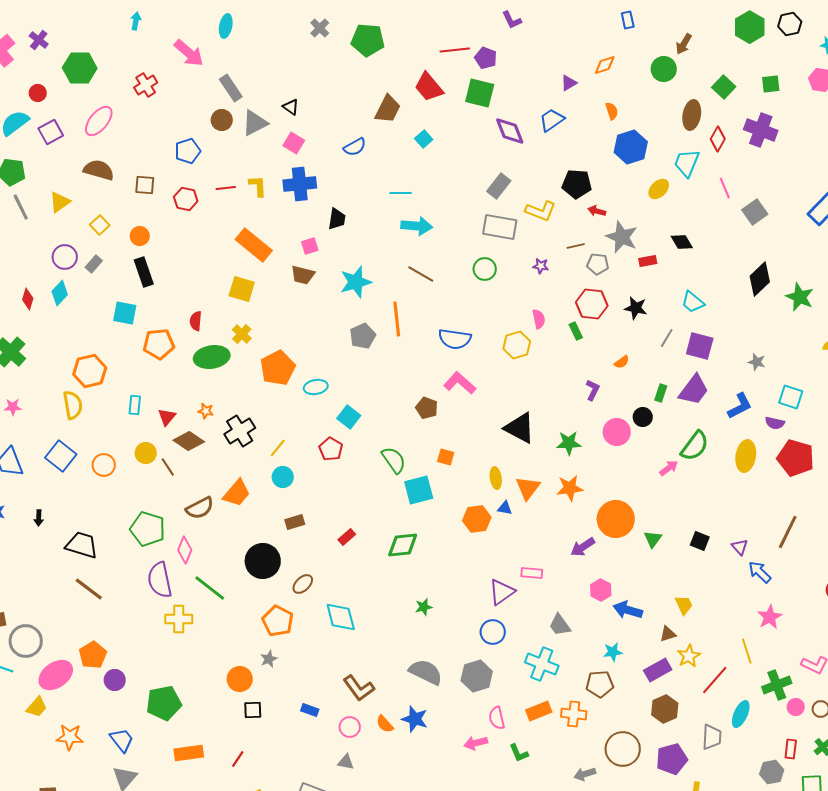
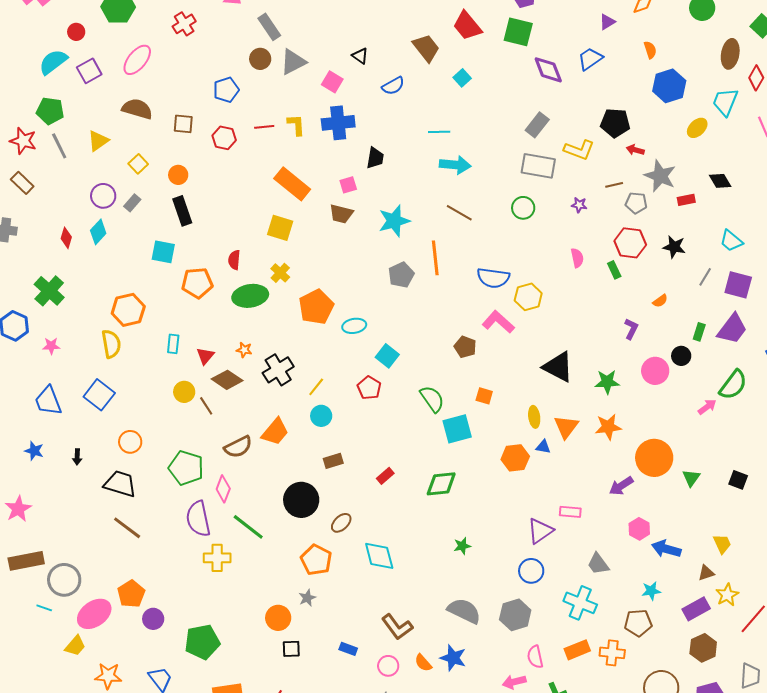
black triangle: (291, 107) -> (360, 56), moved
brown trapezoid: (388, 109) -> (426, 48), turned -64
yellow hexagon: (517, 345) -> (528, 297), moved
orange circle: (104, 465) -> (130, 442), moved

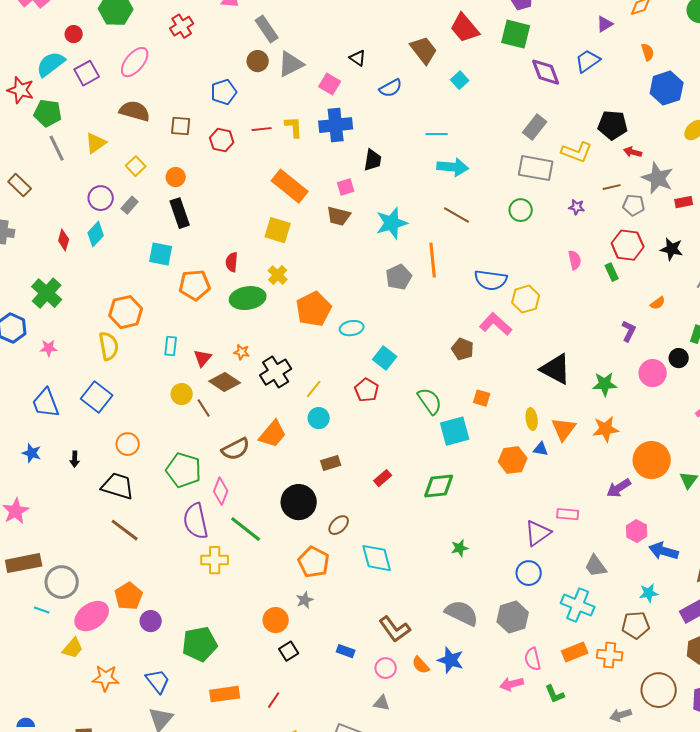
red star: (23, 141) -> (21, 90), moved
black square: (291, 649) -> (289, 651), turned -30

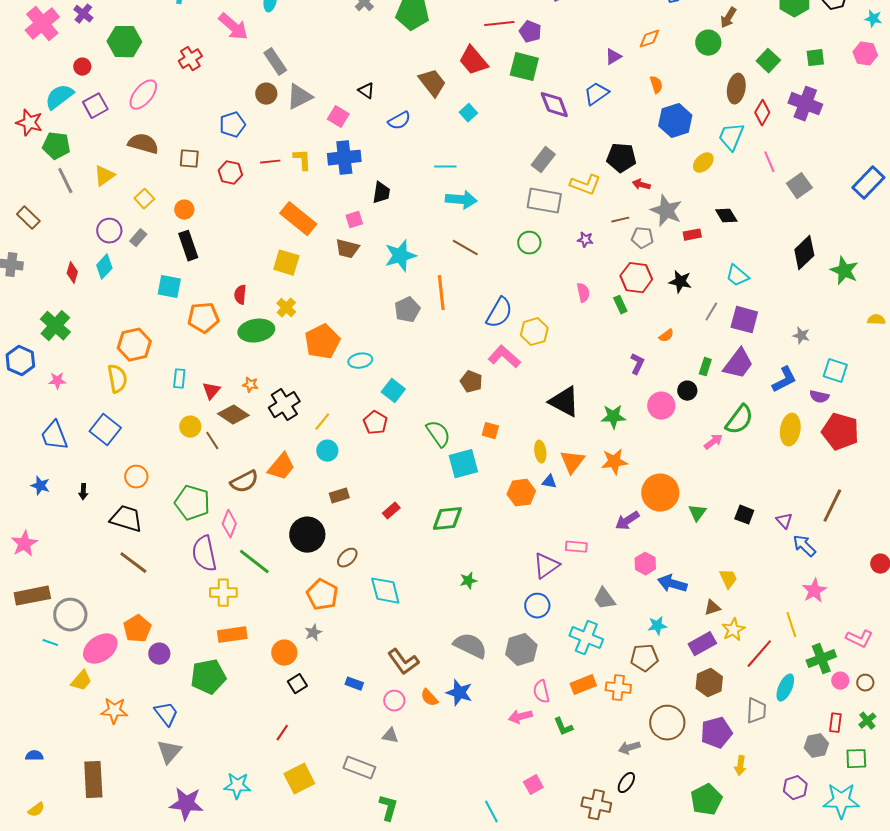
blue semicircle: (491, 280) -> (499, 313), turned -68
orange rectangle: (225, 694) -> (232, 635), moved

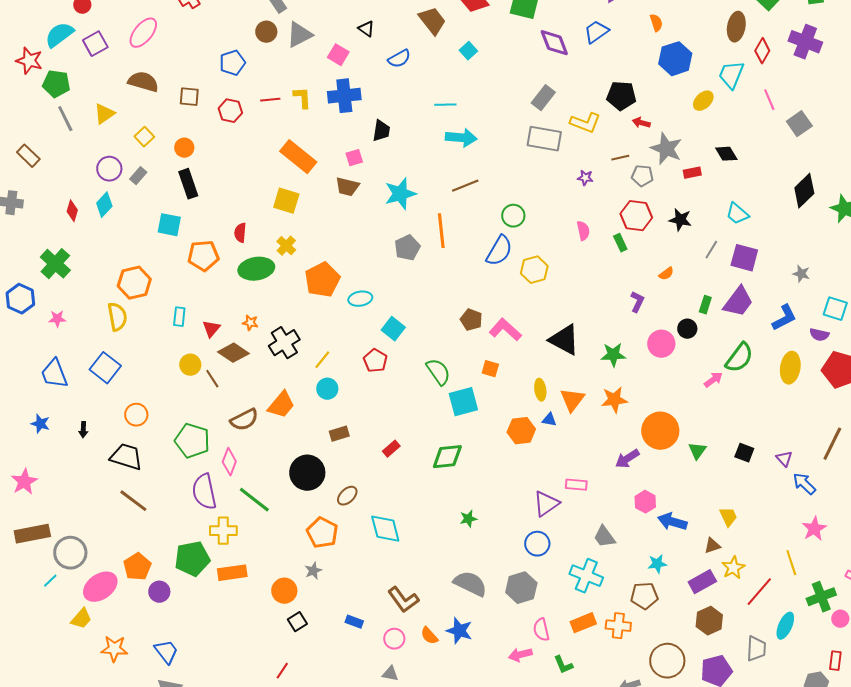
green circle: (529, 243) -> (513, 216), moved
brown line: (465, 248) -> (465, 186), turned -52
pink L-shape: (504, 357) -> (505, 330), moved
cyan line: (50, 643) -> (50, 581), turned -63
green pentagon: (208, 677) -> (192, 559), moved

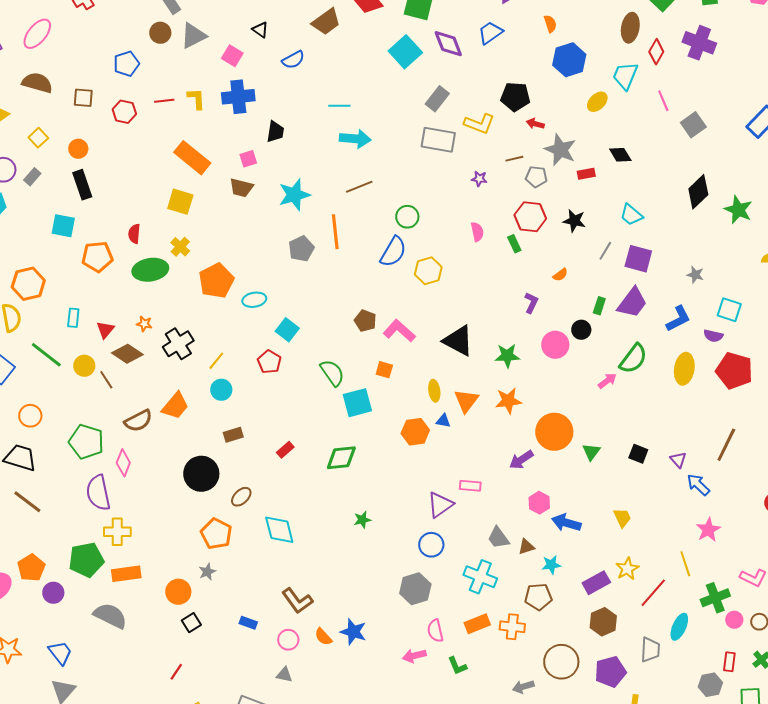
brown trapezoid: (432, 21) -> (326, 22), turned 92
cyan square: (468, 51) -> (405, 52), moved, size x1.8
green line: (254, 500) -> (46, 355), moved
brown triangle: (712, 546) -> (526, 547), moved
gray semicircle: (470, 584) -> (110, 616), moved

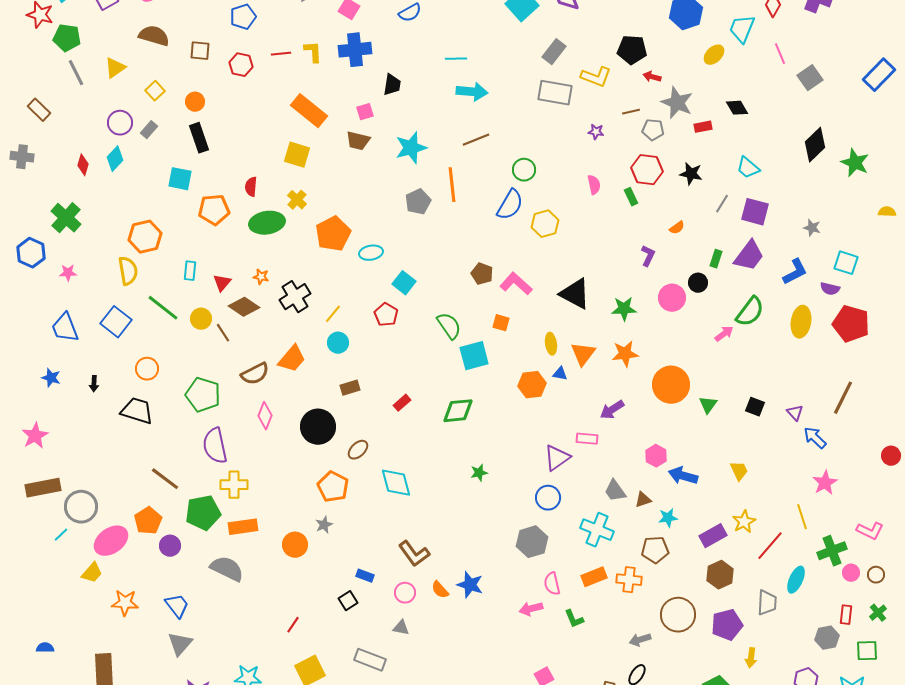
purple arrow: (521, 460) -> (612, 410), moved
pink diamond: (123, 463) -> (265, 416), moved
brown line: (27, 502) -> (165, 479), moved
black square: (191, 623) -> (348, 601), moved

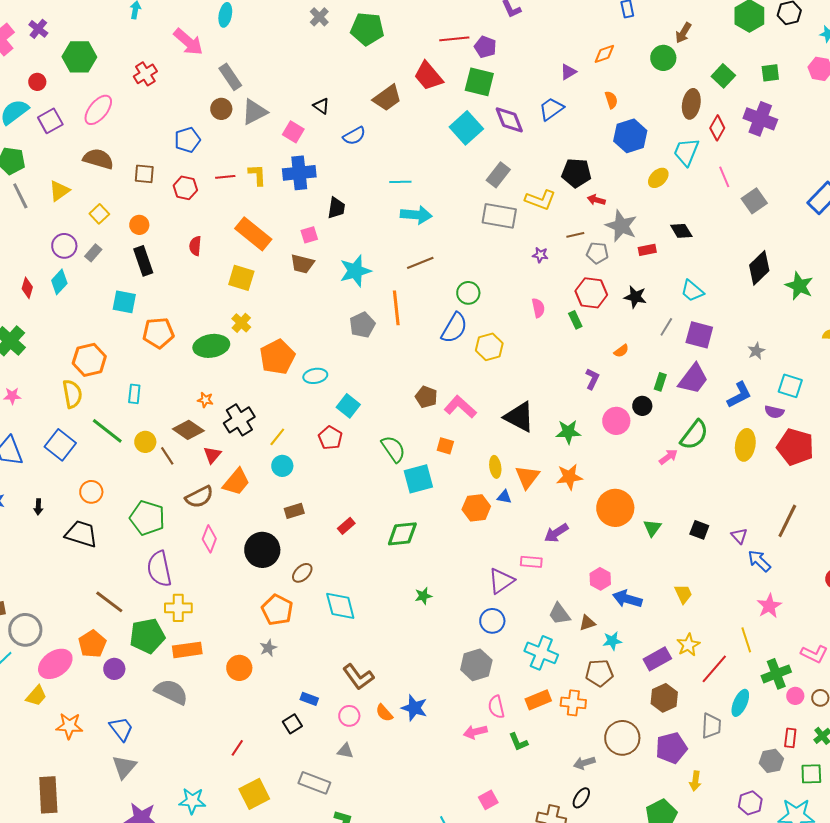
red semicircle: (251, 187) -> (195, 246), moved
gray star: (812, 228) -> (756, 351), turned 30
red triangle: (222, 283) -> (212, 455), moved

